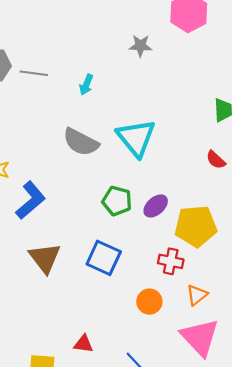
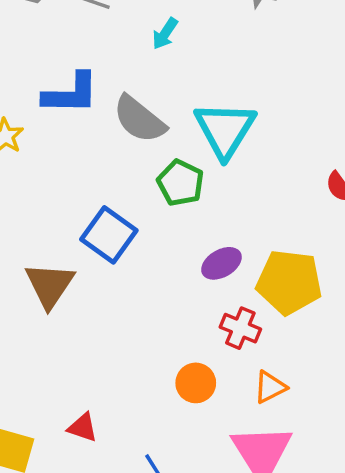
blue L-shape: (31, 200) -> (71, 94), moved, turned 30
green pentagon: (117, 201) -> (180, 183), moved
purple ellipse: (156, 206) -> (221, 263), moved
blue square: (104, 258) -> (109, 235), moved

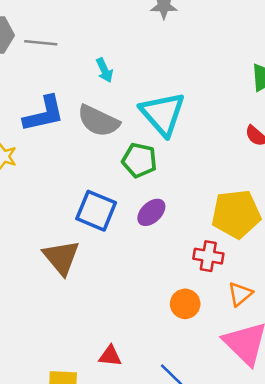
cyan arrow: (165, 34) -> (104, 70), moved, turned -45
purple ellipse: (221, 263) -> (151, 212), moved

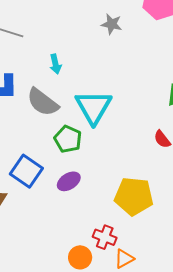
red cross: (208, 256) -> (105, 237), moved

